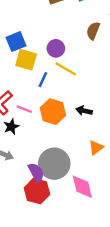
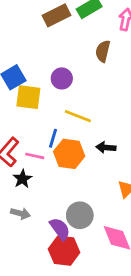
yellow line: (66, 69) -> (78, 116), moved
blue line: (43, 80) -> (53, 138), moved
gray circle: (54, 164) -> (80, 215), size x0.7

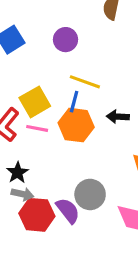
yellow square: (28, 97) -> (35, 102), moved, turned -36
blue line: (53, 138) -> (74, 102), moved
black star: (22, 179) -> (17, 173), moved
red hexagon: (64, 251) -> (37, 215), moved

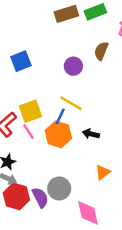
purple circle: (66, 40) -> (73, 66), moved
pink line: (37, 128) -> (29, 132), turned 35

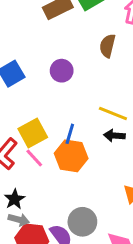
purple circle: (73, 66) -> (62, 71), moved
yellow line: (71, 103) -> (113, 113), moved
black arrow: (91, 134) -> (114, 136), moved

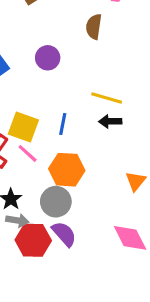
yellow square: (33, 133) -> (23, 127), turned -36
orange hexagon: (71, 156) -> (67, 170), moved
gray circle: (82, 222) -> (56, 202), moved

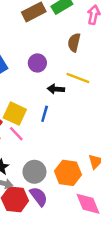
yellow line: (107, 98) -> (78, 78), moved
black arrow: (110, 121) -> (56, 89), moved
orange hexagon: (67, 170) -> (68, 173), moved

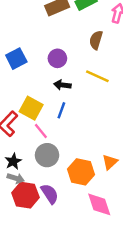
black arrow: (56, 89) -> (62, 85), moved
pink line: (16, 134) -> (41, 131), moved
gray circle: (34, 172) -> (47, 155), moved

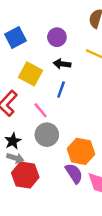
yellow square: (31, 108) -> (30, 74), moved
purple semicircle: (50, 194) -> (74, 173), moved

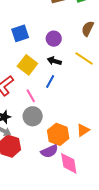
purple semicircle: (74, 173) -> (49, 151), turned 90

